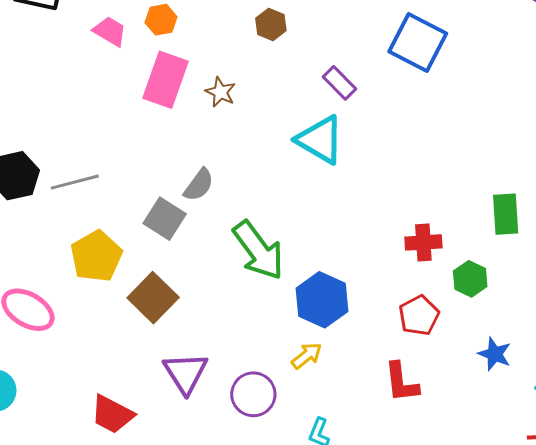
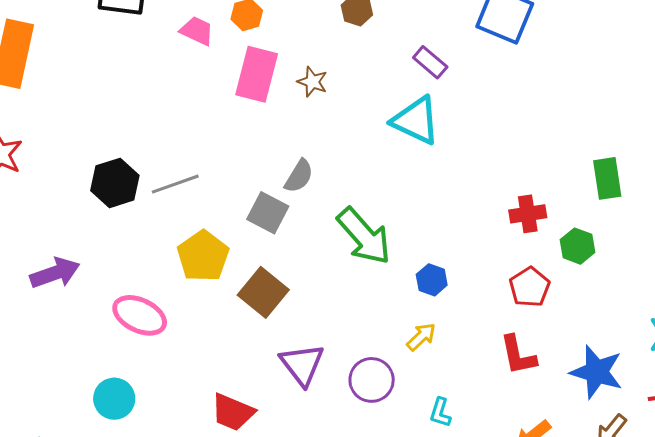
blue hexagon: (322, 300) -> (432, 280), size x0.6
blue star: (495, 354) -> (597, 372), moved, size x1.6

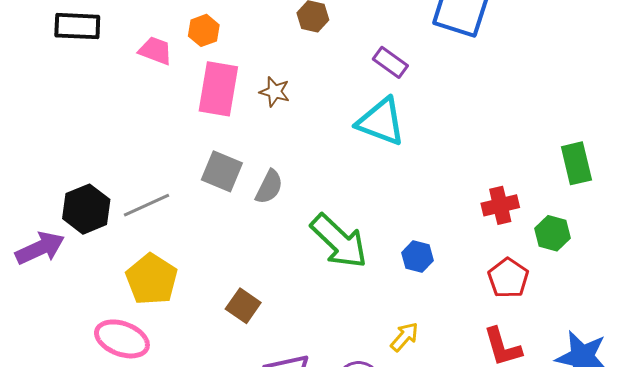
gray square: (268, 213) -> (222, 171), moved
yellow pentagon: (203, 256) -> (152, 279), moved
purple arrow: (55, 273) -> (40, 248), moved
blue hexagon: (432, 280) -> (417, 257), moved
brown square: (263, 292) -> (243, 306), size x0.7

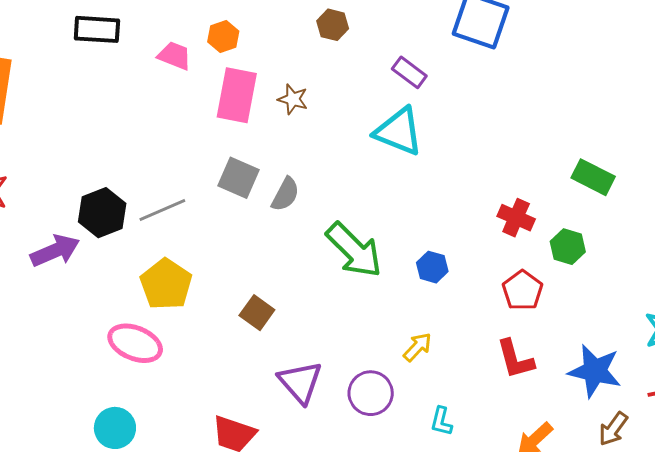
green rectangle: (576, 163) -> (593, 177), turned -51
red cross: (500, 205) -> (516, 218), turned 36

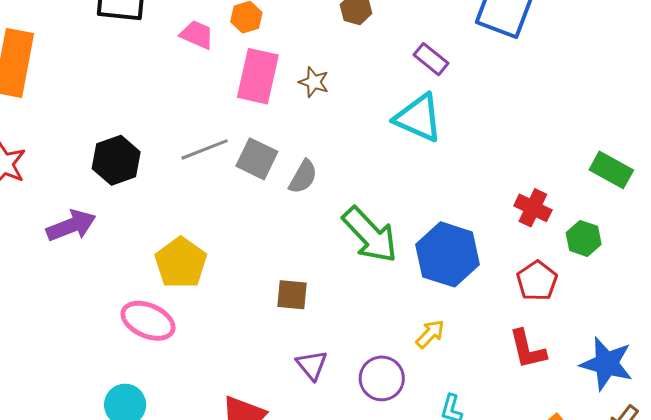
gray line: (162, 210) -> (205, 149), moved
black hexagon: (102, 213) -> (116, 160), moved
blue hexagon: (432, 267) -> (448, 254), size x2.0
brown square: (257, 313) -> (292, 295), moved, turned -32
purple triangle: (300, 382) -> (312, 365), size x0.7

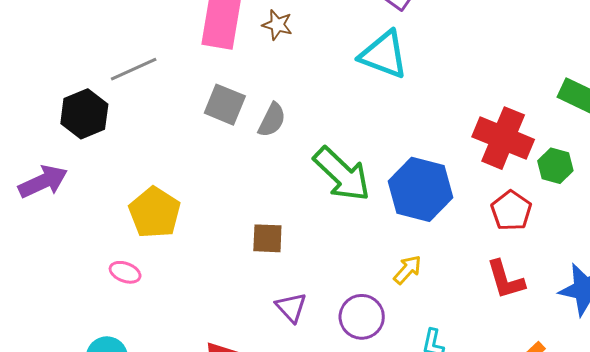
gray line: (205, 149) -> (134, 69), moved
red cross: (533, 208) -> (503, 138), size x1.6
pink ellipse: (148, 321) -> (125, 272), size x0.6

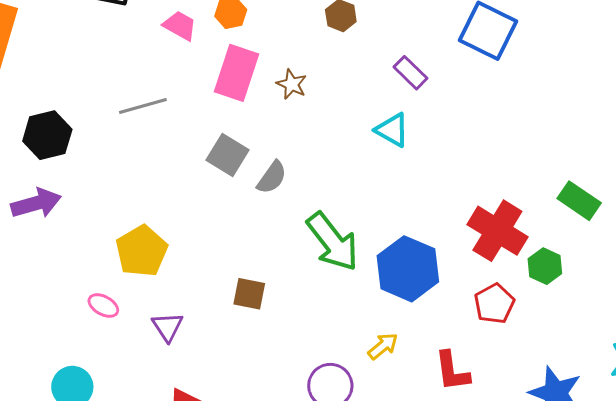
cyan triangle: (384, 55) -> (392, 130), size x0.7
black hexagon: (84, 114) -> (47, 135), moved
red L-shape: (506, 280) -> (452, 371), moved
purple triangle: (291, 307) -> (168, 327), moved

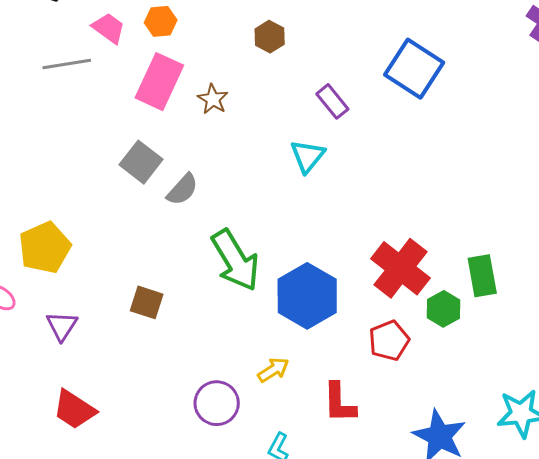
gray line: (143, 106) -> (67, 64), moved
cyan triangle: (392, 130) -> (308, 156), turned 33
green rectangle: (579, 201) -> (482, 276), moved, turned 39

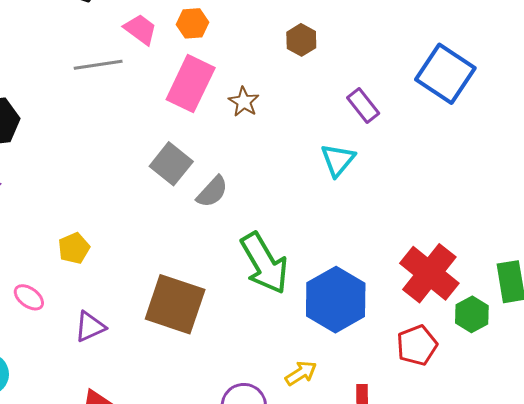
yellow pentagon: (45, 248) -> (74, 248), size x0.6
brown square: (147, 302) -> (175, 304), size x1.8
purple triangle: (62, 326) -> (90, 327), turned 32

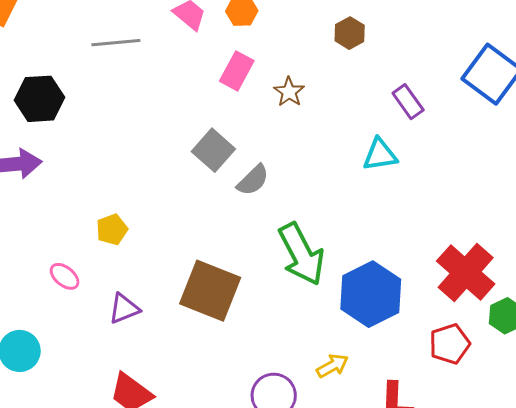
gray line: (98, 65) -> (116, 43), moved
pink rectangle: (191, 84) -> (237, 71), size x0.7
cyan triangle: (338, 160) -> (380, 155), turned 39

